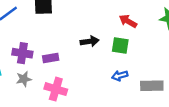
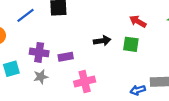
blue arrow: (120, 76) -> (138, 90), moved
pink cross: (56, 89) -> (85, 82), moved, turned -30

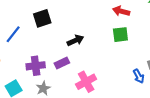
black arrow: (102, 41) -> (75, 40), moved
blue arrow: (138, 90) -> (139, 76), turned -88

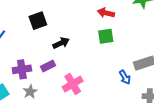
black square: (42, 18) -> (38, 21), moved

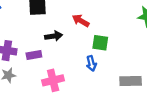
red arrow: (106, 13) -> (81, 21), moved
blue arrow: (125, 77) -> (91, 63), moved

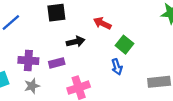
green square: (100, 43) -> (124, 45), turned 35

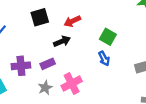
red arrow: (102, 23) -> (72, 21), moved, turned -42
gray star: (32, 86) -> (45, 88), moved

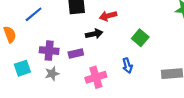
blue arrow: (104, 59) -> (127, 66), moved
gray star: (45, 88) -> (52, 74), moved

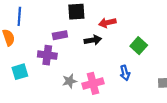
blue line: (34, 14) -> (19, 16), moved, turned -48
purple rectangle: (76, 53) -> (60, 35), moved
gray star: (52, 74) -> (70, 81), moved

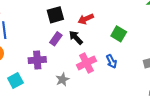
purple rectangle: (60, 35) -> (56, 39), moved, turned -32
black arrow: (93, 40) -> (76, 38), turned -112
pink cross: (93, 83) -> (86, 63), moved

